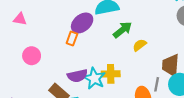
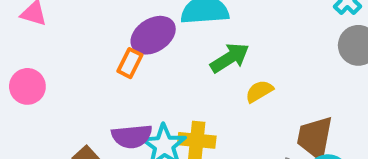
pink circle: (32, 56) -> (27, 86), moved

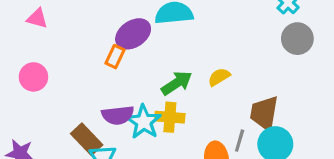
green arrow: (230, 58) -> (177, 83), moved

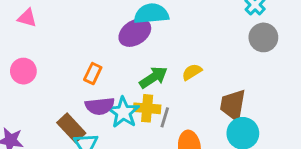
purple ellipse: (133, 34) -> (135, 33), moved
orange rectangle: (115, 57) -> (93, 74), moved
gray line: (240, 141) -> (165, 117), moved

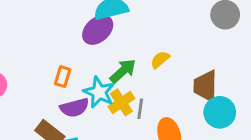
yellow cross: (147, 108) -> (121, 102), turned -30
cyan star: (123, 112) -> (99, 92), moved

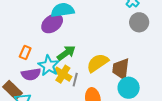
yellow semicircle: (160, 60) -> (98, 63), moved, size x1.6
yellow cross: (121, 102) -> (63, 74), turned -30

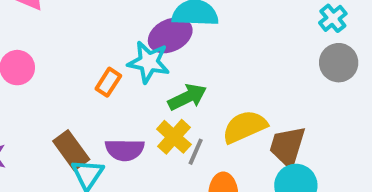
cyan star: (49, 66) -> (149, 62), moved, turned -30
purple semicircle: (31, 74) -> (125, 150), moved

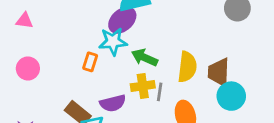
green arrow: (187, 97) -> (145, 58), turned -115
yellow semicircle: (245, 127) -> (187, 67), turned 136
yellow cross: (174, 137) -> (143, 86), turned -35

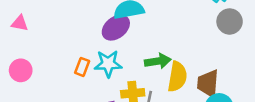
cyan star: (113, 42) -> (108, 64), moved
green arrow: (145, 58) -> (158, 61), moved, turned 145

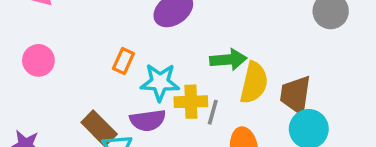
cyan star: (108, 64) -> (160, 82), moved

